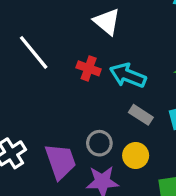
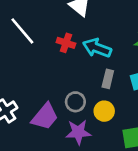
gray rectangle: (141, 115) -> (108, 79), turned 72
purple trapezoid: (60, 161) -> (45, 117), turned 60

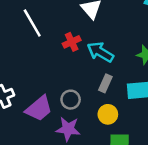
red cross: (66, 43) -> (72, 42), turned 36
yellow circle: (104, 111) -> (108, 114), moved

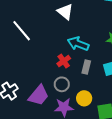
red cross: (72, 42) -> (64, 61), moved
yellow circle: (108, 114) -> (84, 98), moved

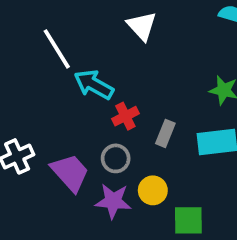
cyan arrow: (78, 44) -> (94, 85), moved
purple trapezoid: (39, 95) -> (70, 173), turned -90

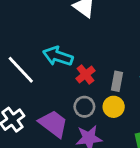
white line: (57, 49) -> (21, 70), moved
yellow circle: (153, 190) -> (114, 107), moved

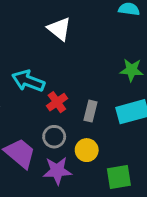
yellow circle: (114, 107) -> (87, 150), moved

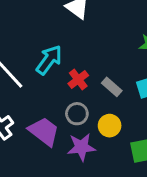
cyan arrow: (28, 81) -> (49, 60), turned 108
gray rectangle: (91, 111) -> (112, 87), turned -60

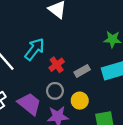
gray rectangle: (112, 87) -> (82, 71), turned -72

